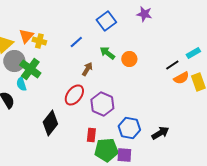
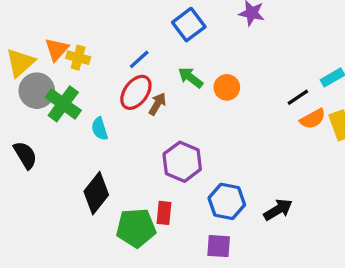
cyan semicircle: (21, 84) -> (100, 129), moved
red ellipse: (74, 95) -> (136, 92), moved
green pentagon: (106, 150) -> (136, 228), moved

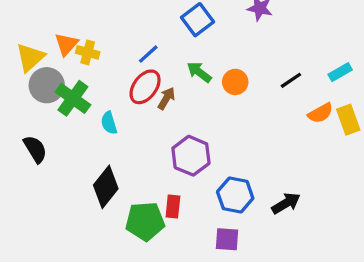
black line: (298, 97) -> (291, 80), moved

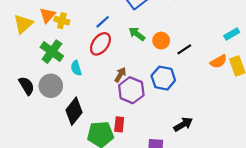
black line: (291, 80) -> (184, 49), moved
gray circle: (47, 85) -> (51, 86), moved
brown arrow: (166, 98) -> (120, 75), moved
blue hexagon: (235, 195) -> (163, 78), moved
black arrow: (286, 203) -> (183, 124), moved

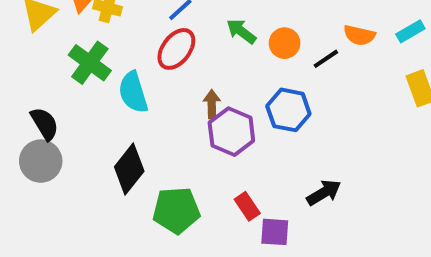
orange semicircle: (218, 62) -> (359, 35), moved, turned 42
cyan semicircle: (76, 68) -> (133, 92), size x1.5
brown arrow: (120, 75) -> (212, 104), turned -32
gray circle: (51, 86) -> (41, 161), moved
red rectangle: (119, 124) -> (247, 206), moved, turned -40

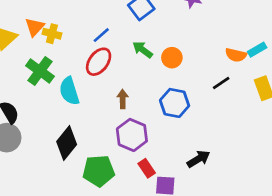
orange semicircle: (359, 35) -> (236, 55), moved
black line: (326, 59) -> (221, 83), moved
purple hexagon: (231, 132) -> (132, 135), moved

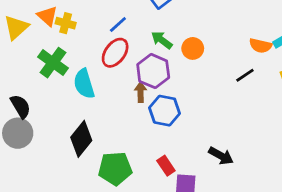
orange triangle: (35, 27) -> (47, 16), turned -30
blue hexagon: (175, 103) -> (165, 111), moved
purple hexagon: (132, 135) -> (153, 71), moved
black arrow: (199, 159) -> (221, 156), turned 60

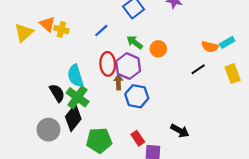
red ellipse: (115, 53) -> (108, 64), moved, turned -40
green cross: (53, 63) -> (78, 97), moved
black semicircle: (21, 106) -> (57, 93), moved
gray circle: (18, 133) -> (48, 130), moved

